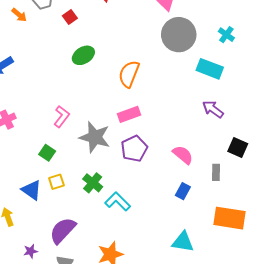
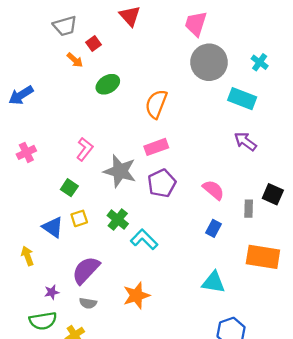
orange arrow: (19, 15) -> (75, 60), moved
black square: (238, 148) -> (273, 194), moved

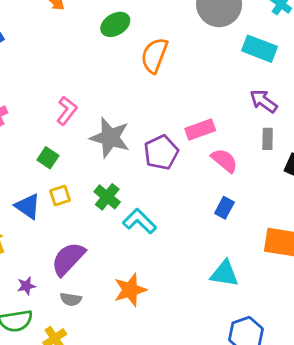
green ellipse: (108, 84) -> (115, 24), moved
pink rectangle: (156, 147) -> (200, 130), moved
gray rectangle: (249, 209) -> (268, 139), moved

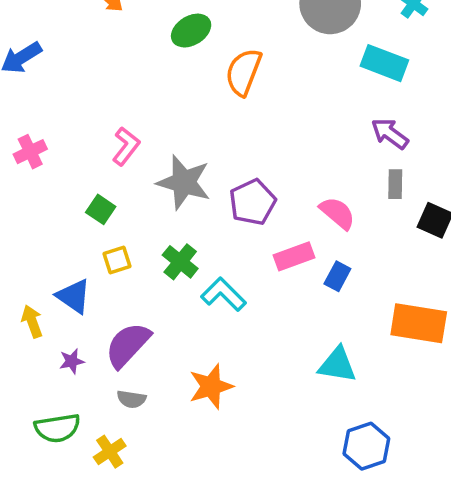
pink rectangle: (200, 130) -> (294, 256), moved
blue triangle: (28, 206) -> (74, 296), moved
purple star: (26, 286) -> (72, 361), moved

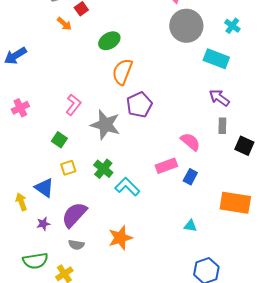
orange semicircle: (243, 72) -> (122, 72), moved
purple pentagon: (252, 202) -> (139, 105), moved
cyan triangle: (337, 365) -> (190, 226), size x0.6

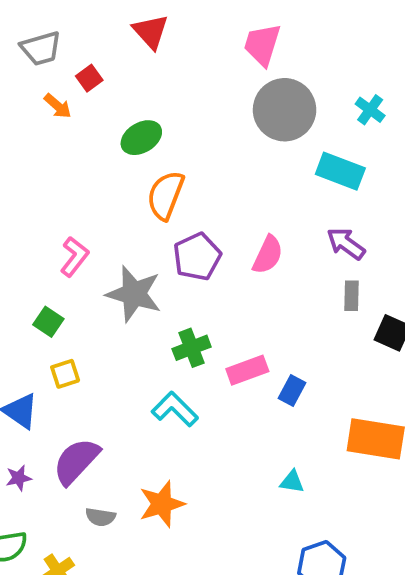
pink semicircle: (190, 142) -> (268, 255), moved, turned 75
green cross: (103, 169) -> (192, 348), moved, turned 30
gray semicircle: (76, 245) -> (100, 517), moved

